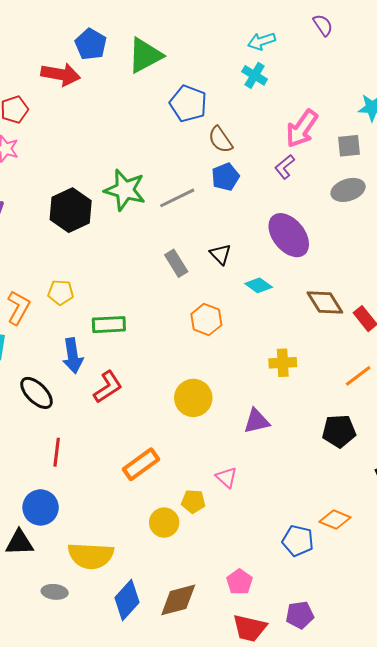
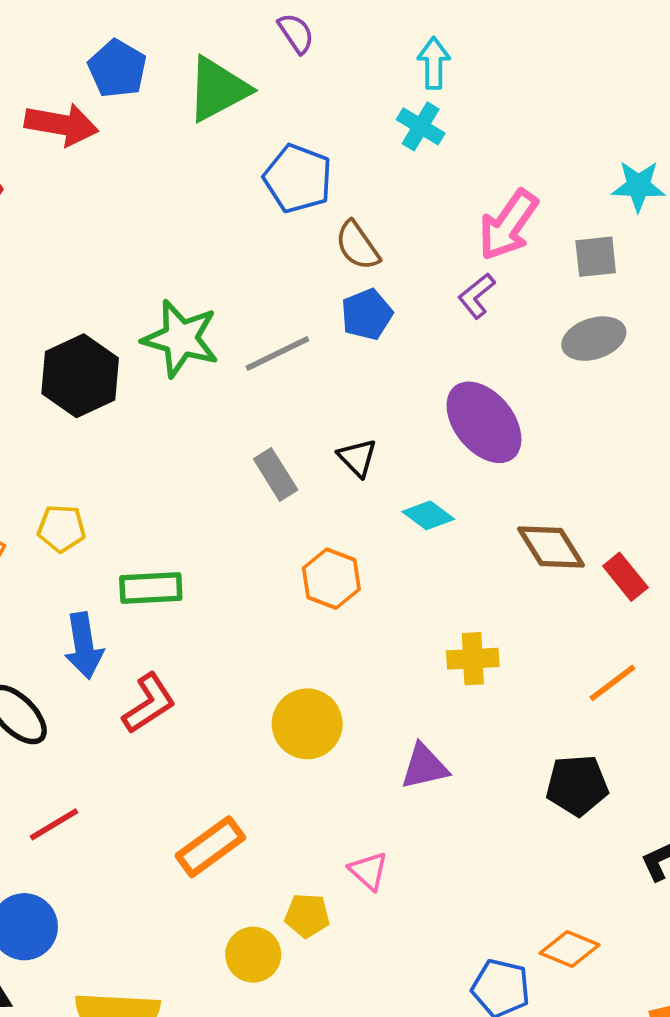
purple semicircle: (323, 25) -> (296, 33), moved
cyan arrow: (262, 41) -> (434, 63), turned 108
red line: (57, 452) -> (54, 824), turned 52

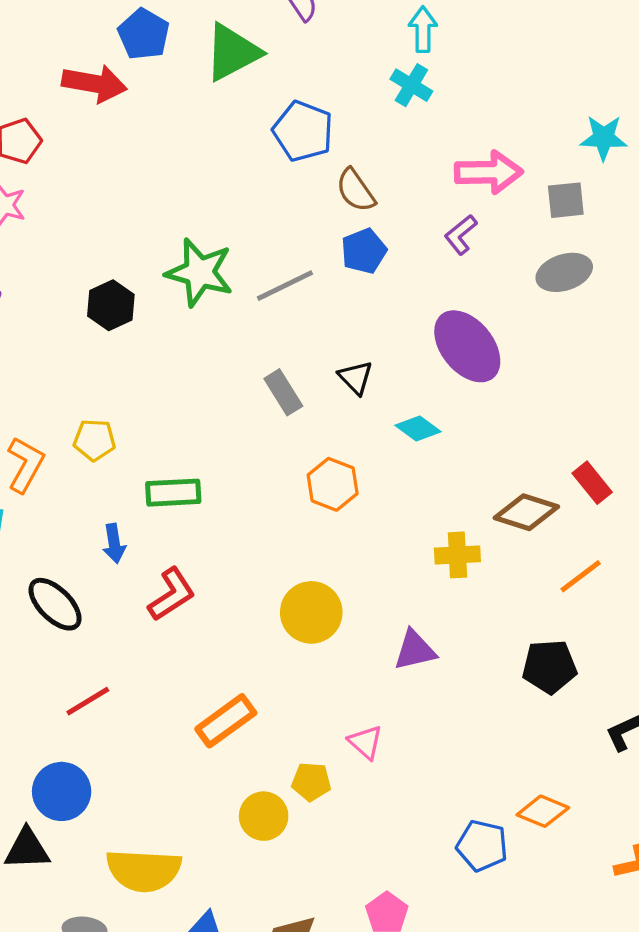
pink arrow: (508, 225) -> (489, 172), turned -126
black hexagon: (80, 376) -> (111, 305), size x0.7
brown diamond: (551, 547) -> (526, 512), moved, turned -40
blue arrow: (84, 646) -> (114, 543), size x0.7

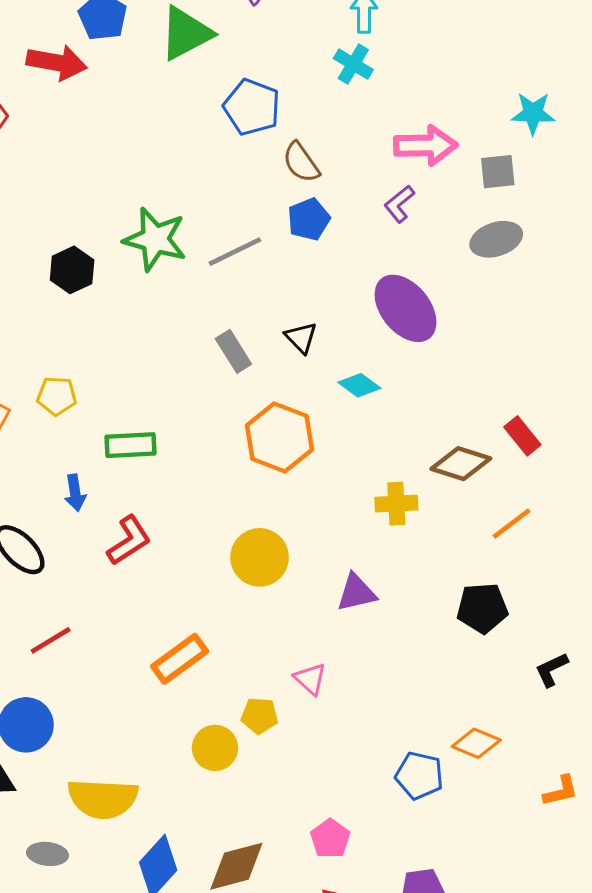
orange hexagon: (333, 484) -> (280, 437), size x1.4

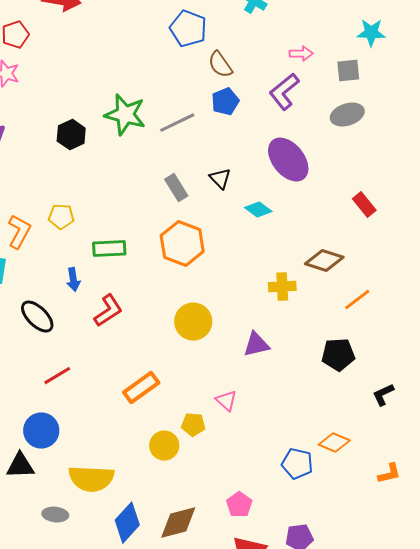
pink arrow: (425, 146) -> (301, 54), size x0.6
purple L-shape: (399, 204) -> (284, 92), size x1.5
red rectangle: (522, 436) -> (364, 205), moved
orange hexagon: (280, 437) -> (182, 244), moved

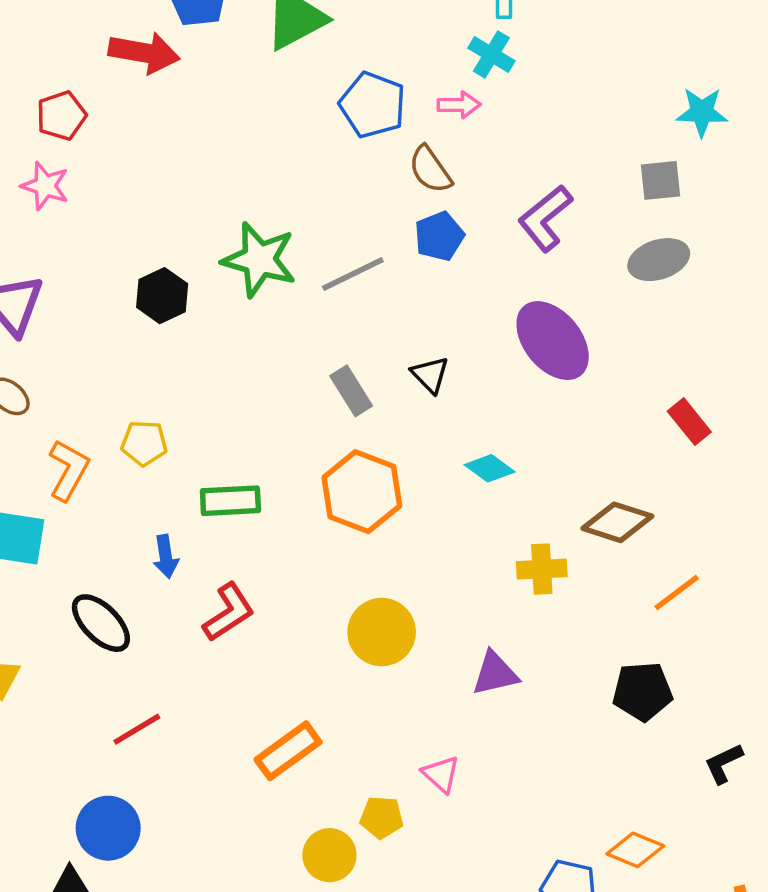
pink arrow: (301, 54) -> (459, 105), moved
cyan diamond: (258, 210) -> (490, 468), moved

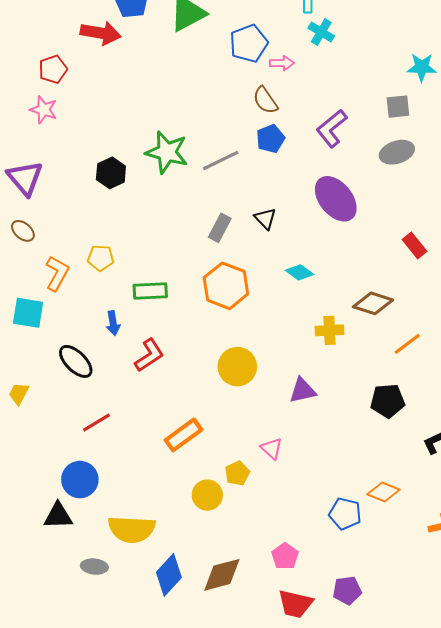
cyan cross: (491, 54) -> (321, 32), moved
blue pentagon: (373, 105) -> (249, 43), moved, turned 30
gray rectangle: (351, 391) -> (220, 228), turned 60
yellow pentagon: (382, 817) -> (237, 473), turned -30

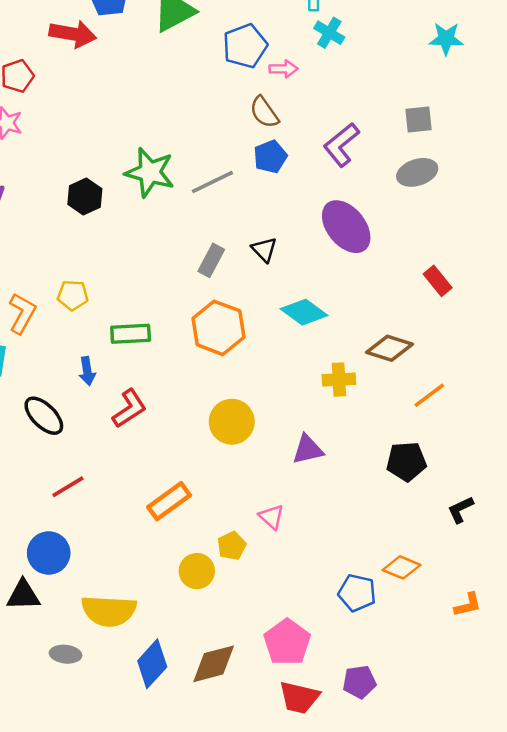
cyan star: (422, 67) -> (446, 39), moved
cyan diamond: (299, 272) -> (304, 312), size x1.4
pink pentagon: (285, 556) -> (287, 642), size x1.5

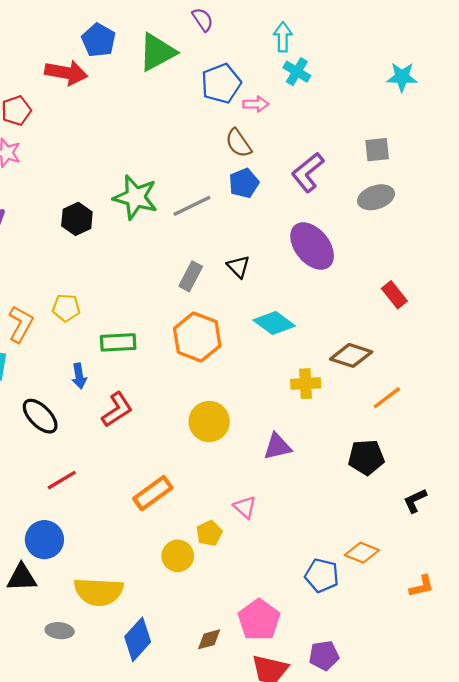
brown diamond: (214, 664) -> (209, 639), moved, size x0.6

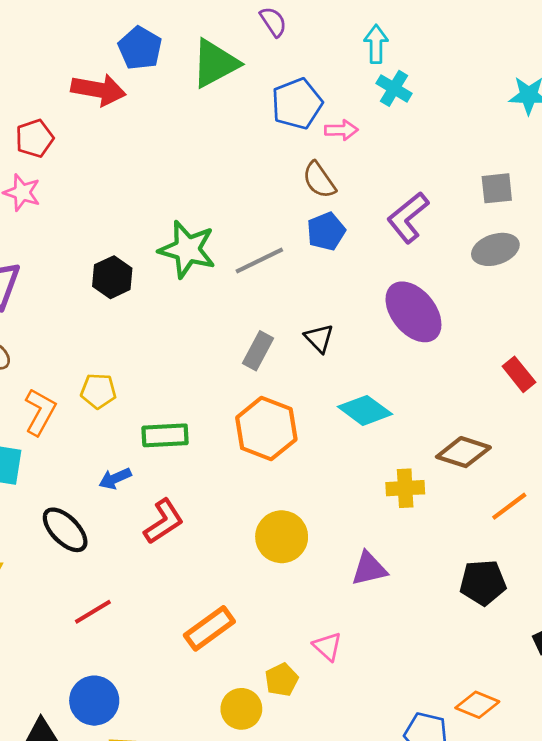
blue arrow: (79, 376) -> (115, 478), turned 75
blue circle: (44, 540) -> (94, 701), moved

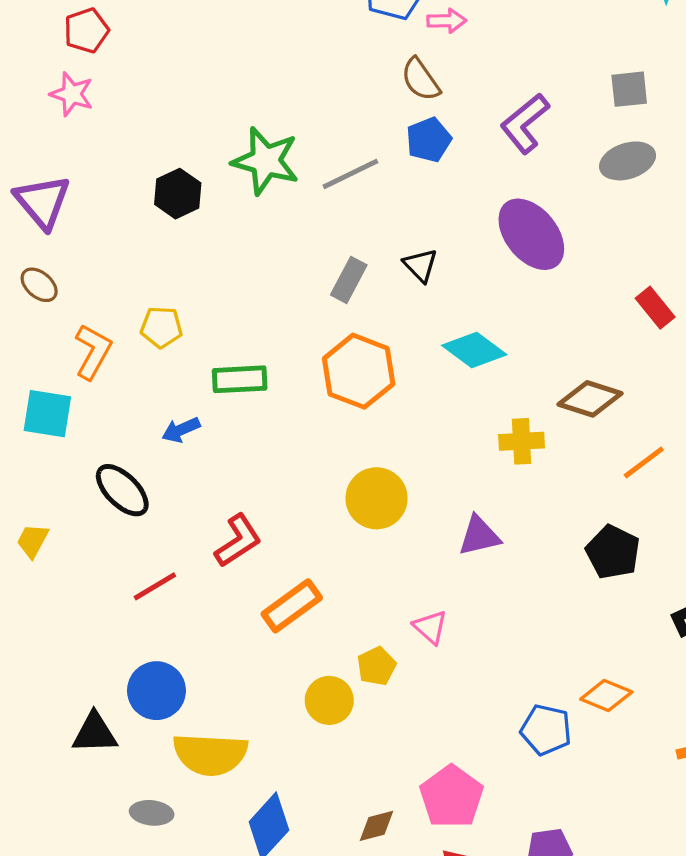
red L-shape: (164, 521) -> (238, 541), moved
black pentagon: (483, 583) -> (613, 552), turned 30

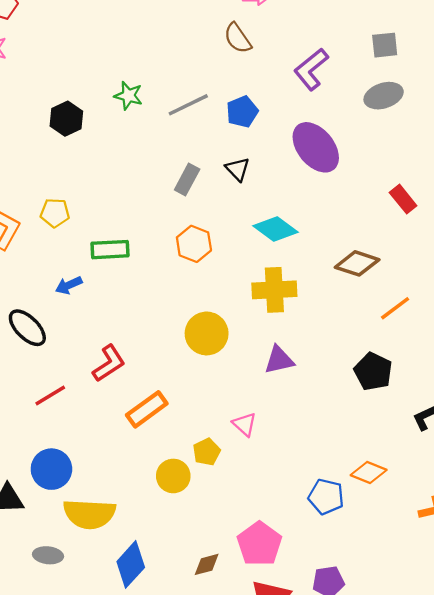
blue pentagon: (429, 140) -> (242, 112), moved
green star: (266, 161) -> (128, 96), size x0.6
orange hexagon: (359, 371) -> (194, 244), size x0.7
yellow cross: (522, 441) -> (274, 290), moved, size x1.4

